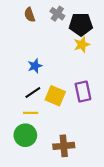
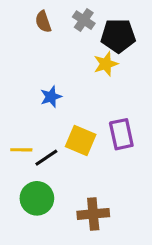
yellow star: (82, 45) -> (106, 64), moved
black line: (33, 93) -> (46, 158), moved
yellow line: (31, 113) -> (21, 150), moved

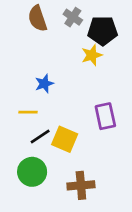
brown semicircle: (43, 22) -> (38, 18), size x1.4
yellow square: (81, 140) -> (65, 139), moved
yellow line: (21, 150) -> (28, 112), moved

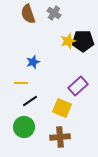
black pentagon: (103, 31) -> (83, 41), moved
purple rectangle: (105, 116) -> (78, 86), turned 60
yellow square: (65, 139) -> (62, 108), moved

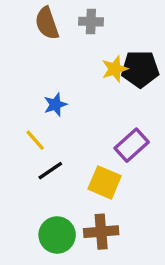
gray cross: (54, 13) -> (91, 22), turned -32
yellow line: (21, 83) -> (35, 140), turned 48
green circle: (24, 127) -> (57, 235), moved

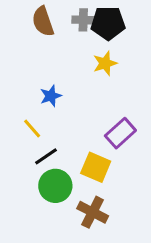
black pentagon: (140, 69) -> (108, 23), moved
brown cross: (101, 232) -> (93, 212), turned 32
green circle: (57, 235) -> (55, 186), moved

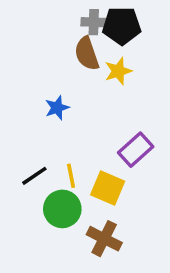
brown semicircle: (43, 21) -> (87, 54), moved
yellow line: (32, 128) -> (71, 176), moved, turned 30
black line: (46, 156) -> (34, 176), moved

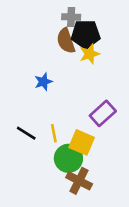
black pentagon: (122, 26) -> (86, 34), moved
black line: (34, 176) -> (26, 133), turned 66
green circle: (62, 209) -> (68, 158), moved

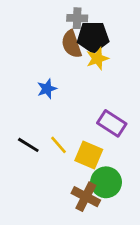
purple rectangle: (103, 113) -> (112, 123), turned 75
yellow line: (54, 133) -> (58, 145), turned -30
green circle: (68, 158) -> (106, 182), moved

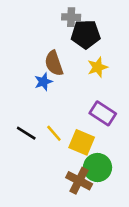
brown semicircle: (71, 44) -> (54, 63), moved
yellow star: (97, 59) -> (97, 67), moved

